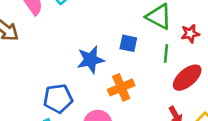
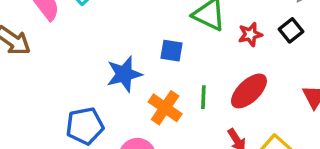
green line: (166, 53) -> (203, 97), moved
orange cross: (121, 87) -> (165, 108), turned -30

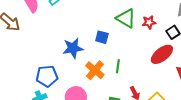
red star: (250, 34) -> (149, 22), moved
red ellipse: (249, 91) -> (162, 54), moved

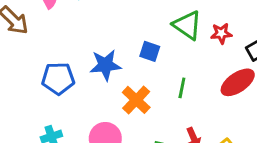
green line: (118, 66) -> (182, 88), moved
blue pentagon: (47, 76) -> (58, 79), moved

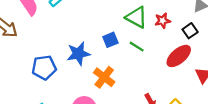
blue square: (150, 51) -> (110, 40), turned -35
green line: (182, 88) -> (137, 47), moved, turned -63

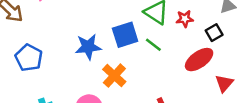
blue square: (110, 40) -> (125, 35), size x1.5
blue pentagon: (44, 67) -> (29, 58), moved, turned 30

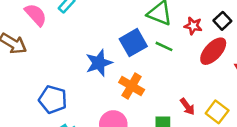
red star: (185, 19) -> (193, 26), moved, turned 30
blue pentagon: (29, 58) -> (53, 99), moved

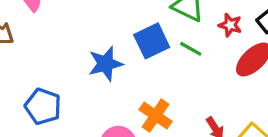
orange cross: (132, 86) -> (156, 116), moved

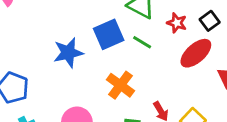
orange cross: (156, 116) -> (120, 85), moved

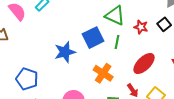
green line: (142, 42) -> (117, 42), turned 72
red ellipse: (196, 53) -> (144, 64), moved

